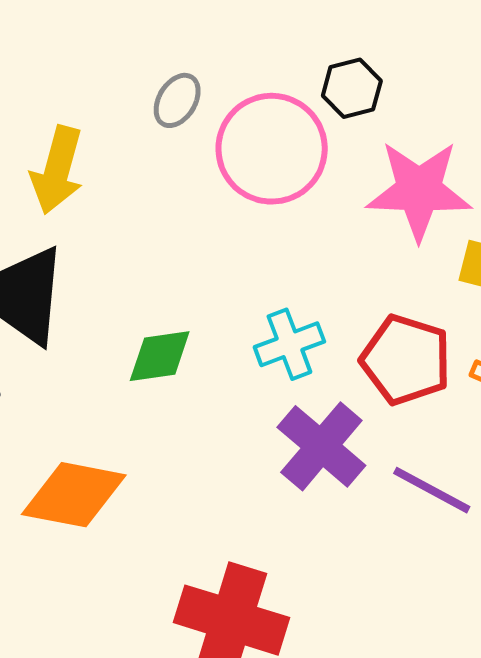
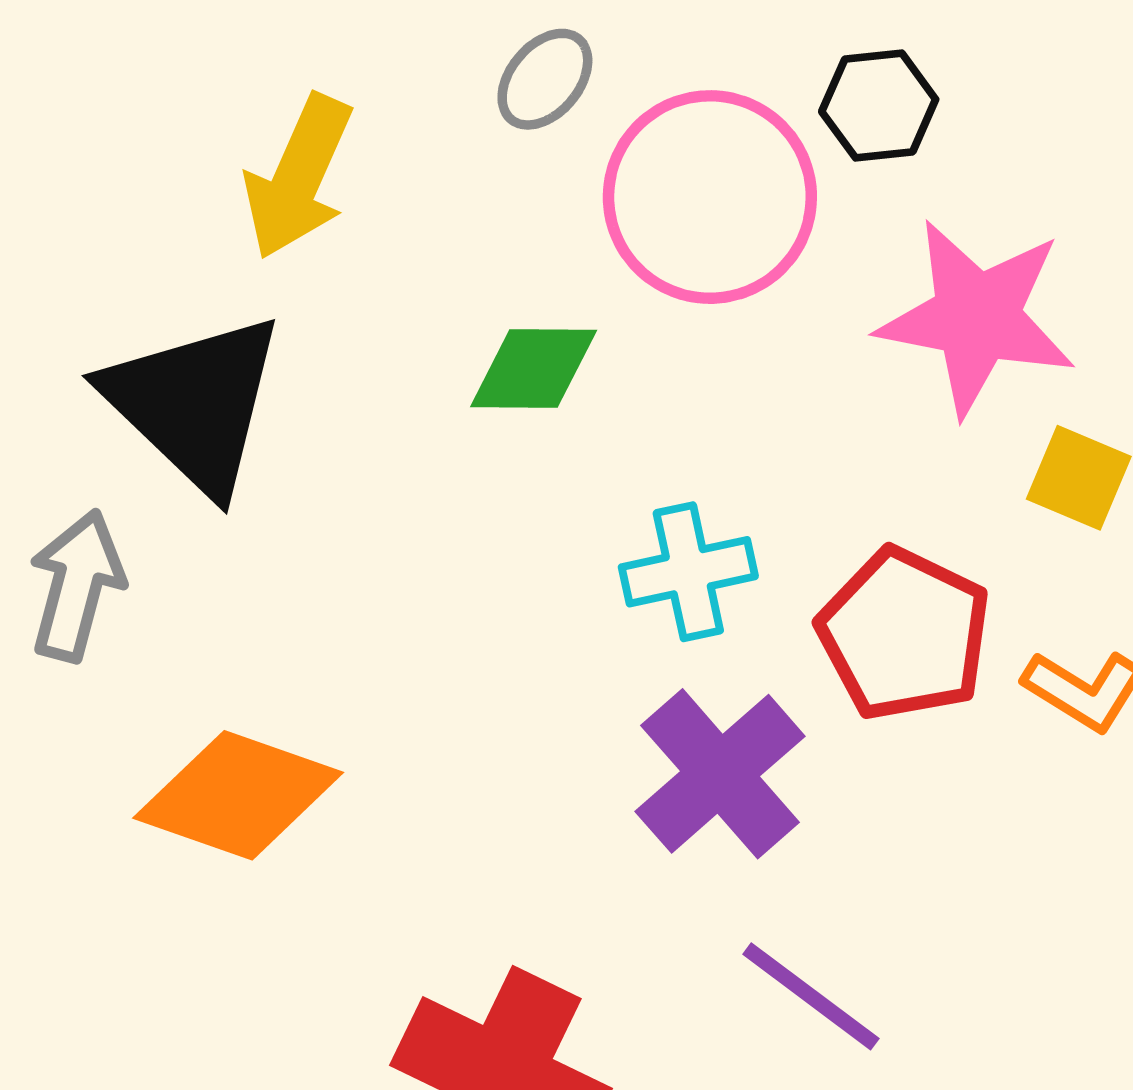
green diamond: (160, 356) -> (534, 368), moved
purple line: (432, 490) -> (811, 996), moved

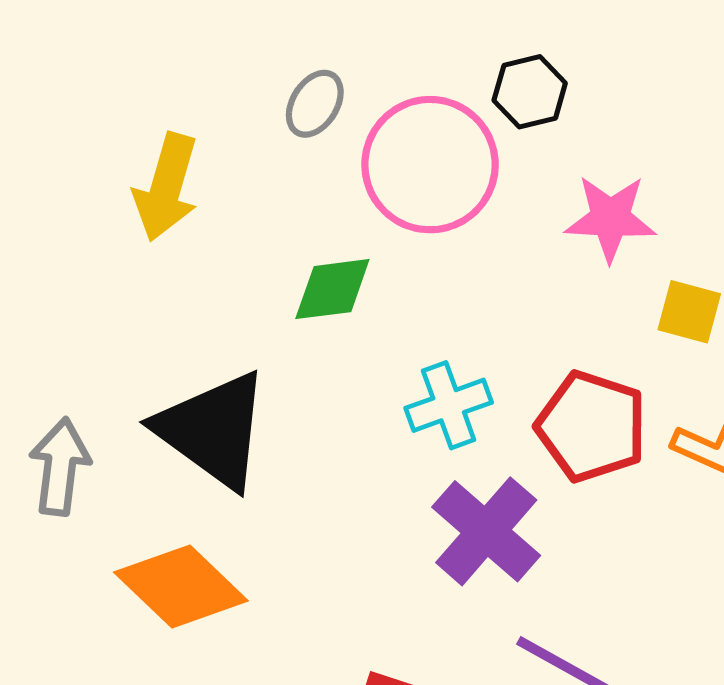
pink star: (977, 317) -> (610, 218), size x0.7
black triangle: (194, 403) -> (213, 430), moved
orange diamond: (238, 795) -> (181, 586), turned 32

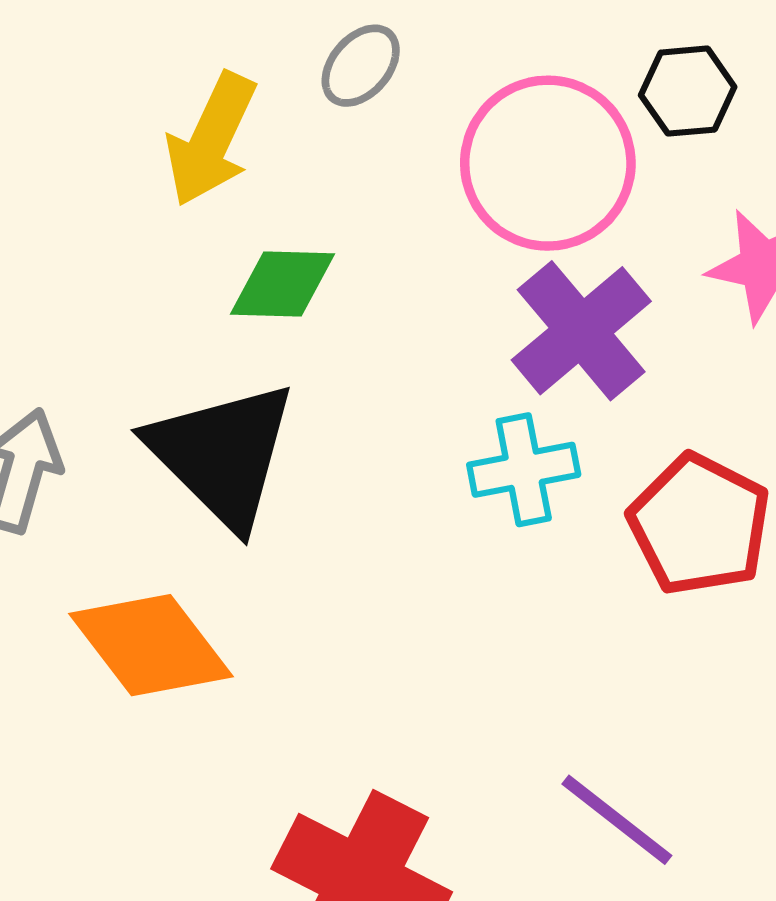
gray ellipse: (315, 104) -> (361, 66), moved
green diamond: (332, 289) -> (283, 284), moved
purple cross: (486, 531) -> (581, 331), moved

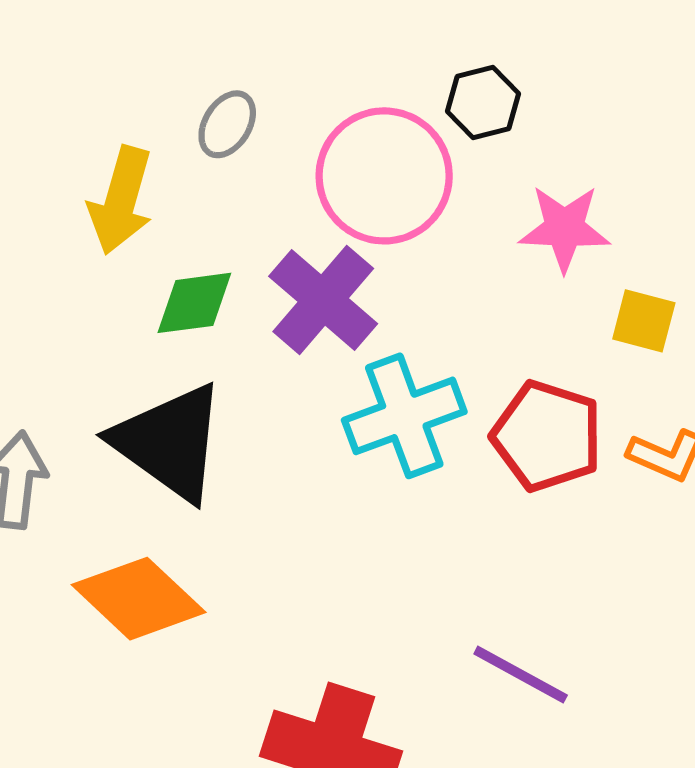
purple cross: (581, 331) -> (323, 300), moved
cyan cross: (524, 470) -> (404, 416), size x1.4

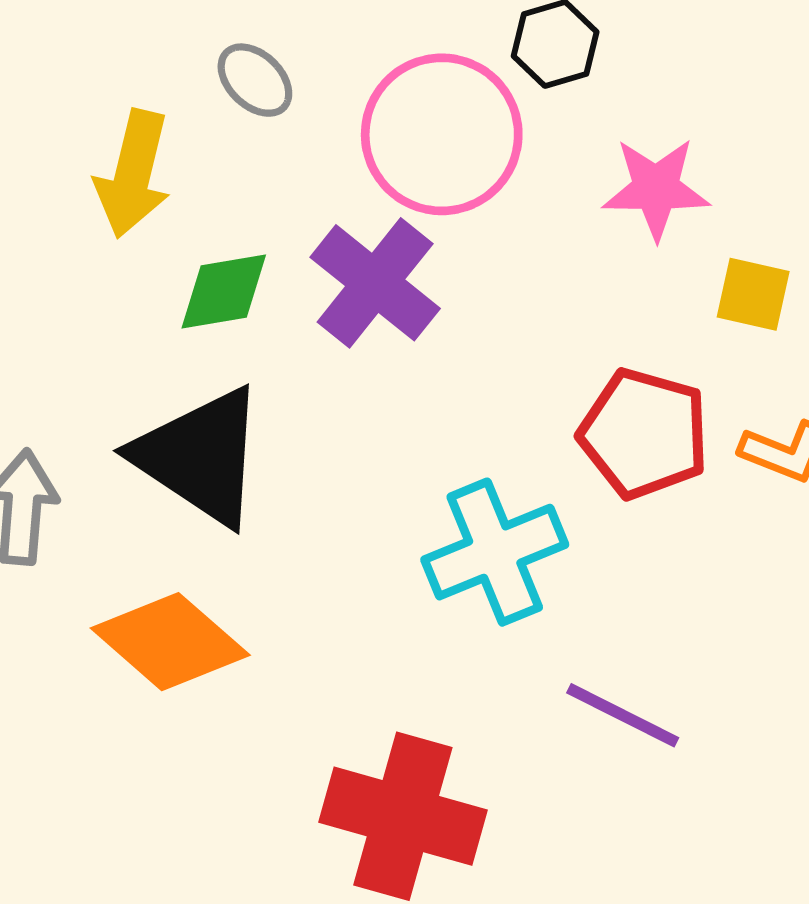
gray ellipse: (227, 124) -> (255, 80), turned -76
cyan cross: (404, 416) -> (495, 552), moved

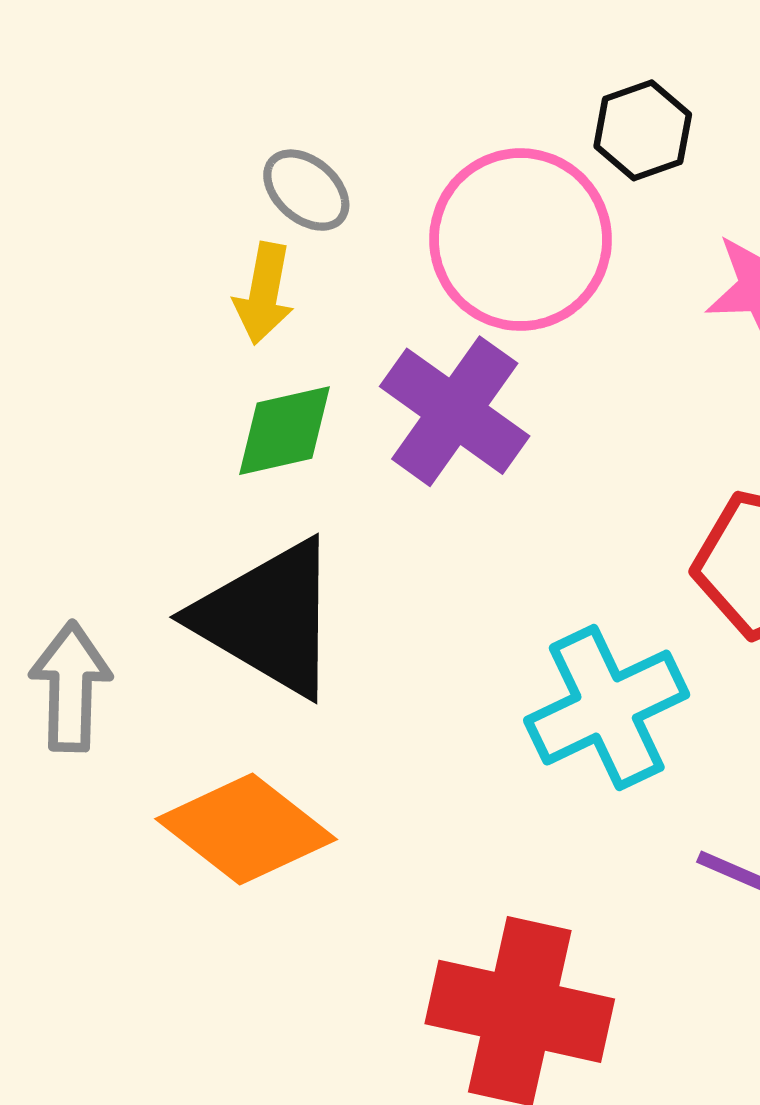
yellow arrow: (133, 174) -> (264, 293), moved, size x0.7

